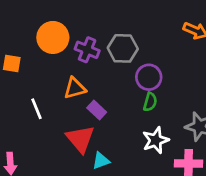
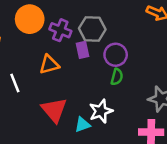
purple rectangle: (97, 110) -> (82, 50), moved, turned 35
white star: (156, 140) -> (101, 111), moved
cyan triangle: (101, 161) -> (82, 125), moved

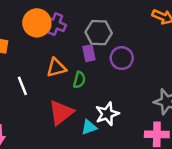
purple cross: (60, 30) -> (55, 24), moved
green semicircle: (117, 77) -> (79, 80), moved
red triangle: (54, 110) -> (61, 113), turned 32

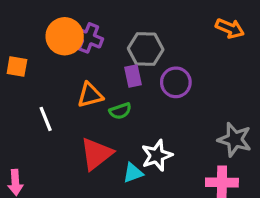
green semicircle: (79, 80) -> (120, 111), turned 56

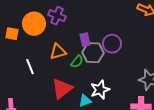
orange circle: (65, 36) -> (34, 24), moved
gray hexagon: (146, 49) -> (93, 53), moved
green semicircle: (120, 111) -> (77, 62), turned -32

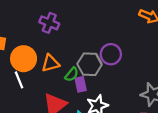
orange circle: (34, 24) -> (24, 59), moved
purple rectangle: (85, 40) -> (81, 84), moved

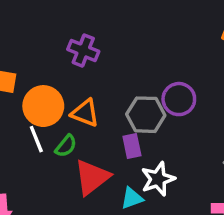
orange triangle: (50, 63) -> (85, 113), turned 36
green semicircle: (72, 74) -> (66, 146), moved

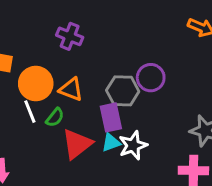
purple rectangle: (132, 146) -> (111, 117), size x1.4
cyan triangle: (132, 198) -> (111, 142), moved

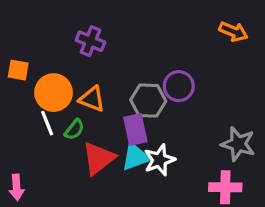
cyan triangle: (111, 142) -> (135, 157), size x1.4

